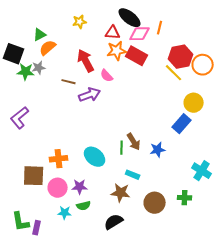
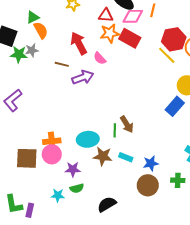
orange semicircle: (48, 48) -> (41, 30), turned 102
blue star: (158, 150) -> (151, 163), moved
cyan ellipse: (95, 157) -> (88, 139), turned -45
pink circle: (58, 188) -> (52, 154), moved
brown star: (121, 193) -> (103, 156), moved

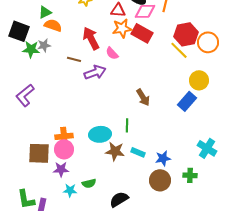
orange semicircle: (41, 30) -> (53, 25), turned -42
brown arrow: (127, 124) -> (143, 97), moved
purple star: (73, 169) -> (61, 169), moved

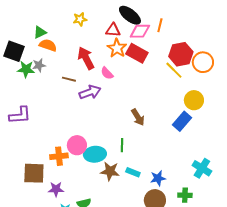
orange star: (122, 28) -> (117, 48), turned -30
purple L-shape: (25, 95) -> (20, 115), turned -145
pink circle: (64, 149) -> (77, 145), moved

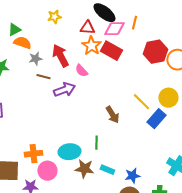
gray star: (39, 65) -> (35, 59), moved
yellow line: (174, 70) -> (141, 102), moved
pink circle: (77, 145) -> (47, 171), moved

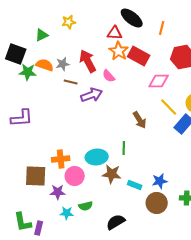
yellow star: (54, 17) -> (69, 22), moved
pink diamond: (114, 29) -> (159, 81), moved
orange semicircle: (22, 43) -> (45, 65), moved
cyan rectangle: (107, 170) -> (135, 185), moved

